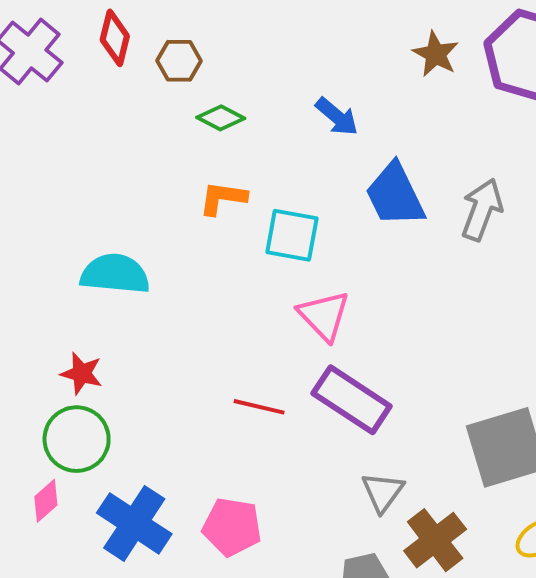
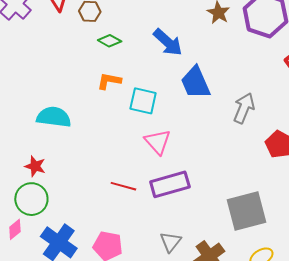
blue arrow: (337, 117) -> (168, 42), size x1.4
gray arrow: (482, 210) -> (244, 108), moved
purple rectangle: (352, 400) -> (170, 184), turned -51
gray triangle: (383, 492) -> (171, 242), moved

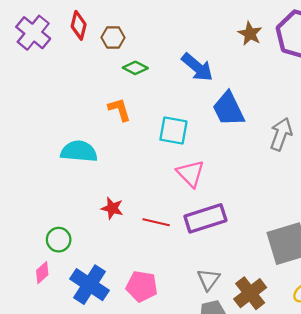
orange L-shape: (109, 81) -> (119, 110), moved, turned 65
red star: (35, 166) -> (112, 208), moved
green circle: (31, 199) -> (59, 240), size x0.7

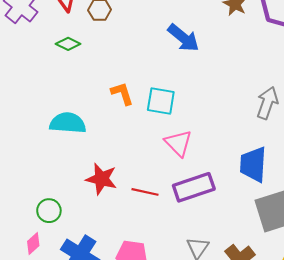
green diamond: (135, 68) -> (68, 44), moved
blue trapezoid: (228, 109) -> (253, 164), moved, turned 30
orange L-shape: (119, 110) -> (122, 93), moved
red star: (112, 208) -> (101, 179), size x1.4

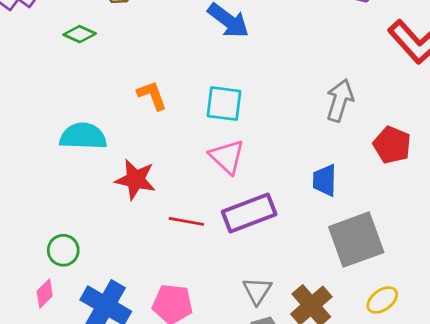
cyan square: (161, 101) -> (224, 104), moved
blue trapezoid: (253, 164) -> (325, 180), size x0.7
red star: (101, 179) -> (135, 179), moved

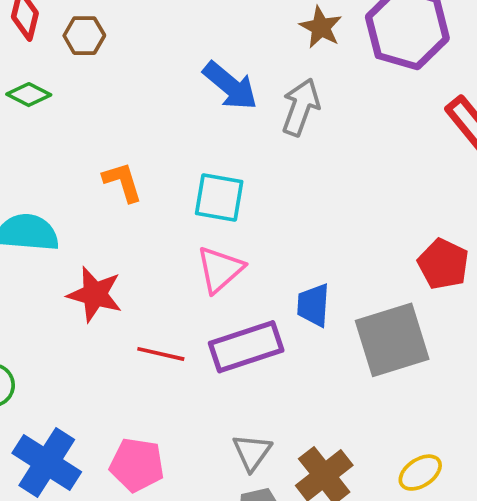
gray arrow: (340, 100) -> (301, 107), moved
pink triangle: (227, 157) -> (220, 269), turned 33
blue trapezoid: (325, 180) -> (313, 305), moved
gray square: (356, 240) -> (392, 340), moved

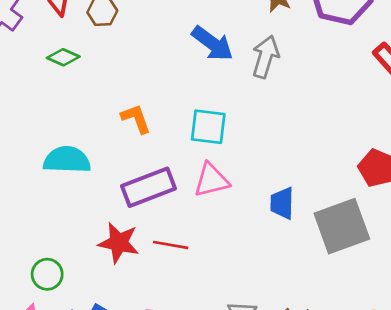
pink triangle: (220, 269) -> (211, 180), turned 30
red star: (95, 294) -> (119, 243), moved
purple rectangle: (246, 347) -> (148, 187), moved

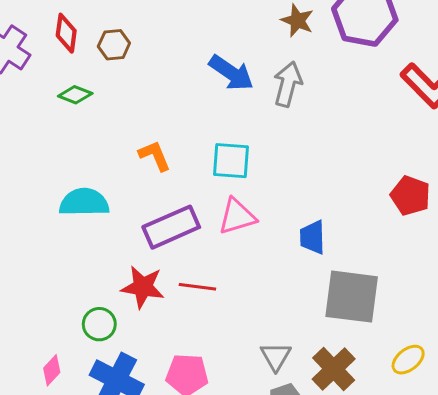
gray square: (342, 226) -> (352, 297), moved, turned 30
green circle: (47, 274) -> (99, 324), moved

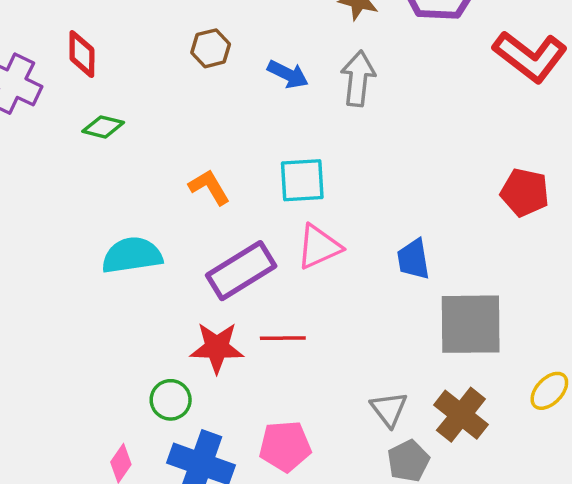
brown hexagon: (114, 45) -> (211, 48), moved
blue arrow: (231, 73) -> (288, 74), size x0.7

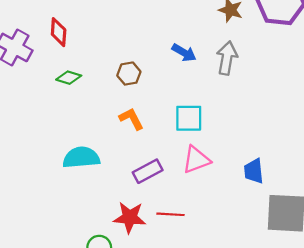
brown hexagon: (211, 48) -> (129, 74), moved
purple rectangle: (241, 271) -> (148, 171), size x0.7

